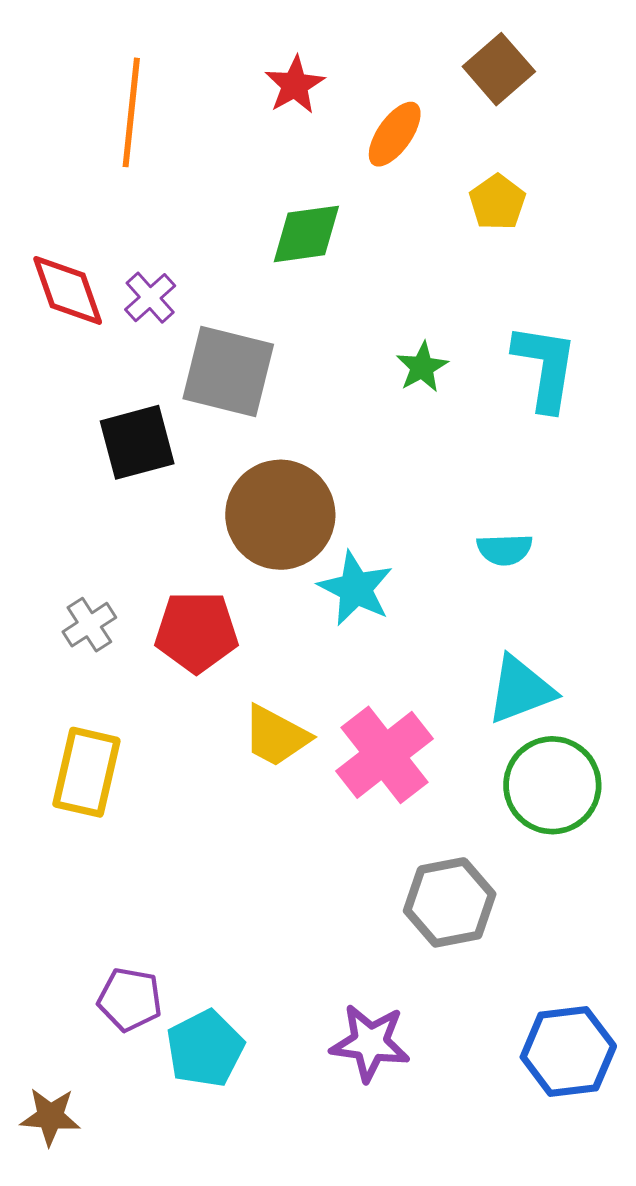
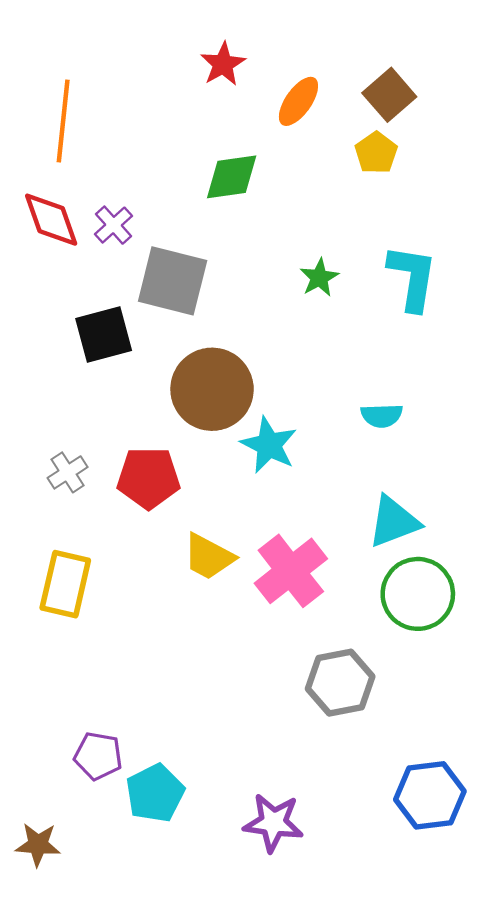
brown square: (499, 69) -> (389, 95), moved
orange line: (131, 112) -> (63, 121), moved
purple star: (370, 1043) -> (273, 823), moved

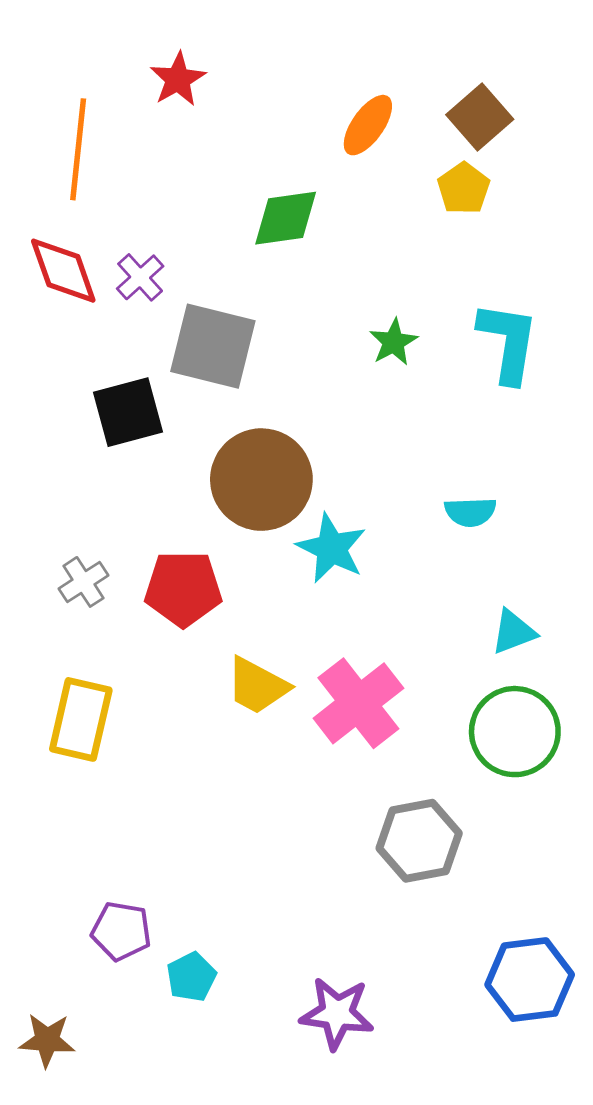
red star: (223, 64) -> (178, 79), moved
cyan triangle: (394, 522) -> (513, 632), moved, size x0.7
cyan pentagon: (155, 793) -> (191, 977), size x0.7

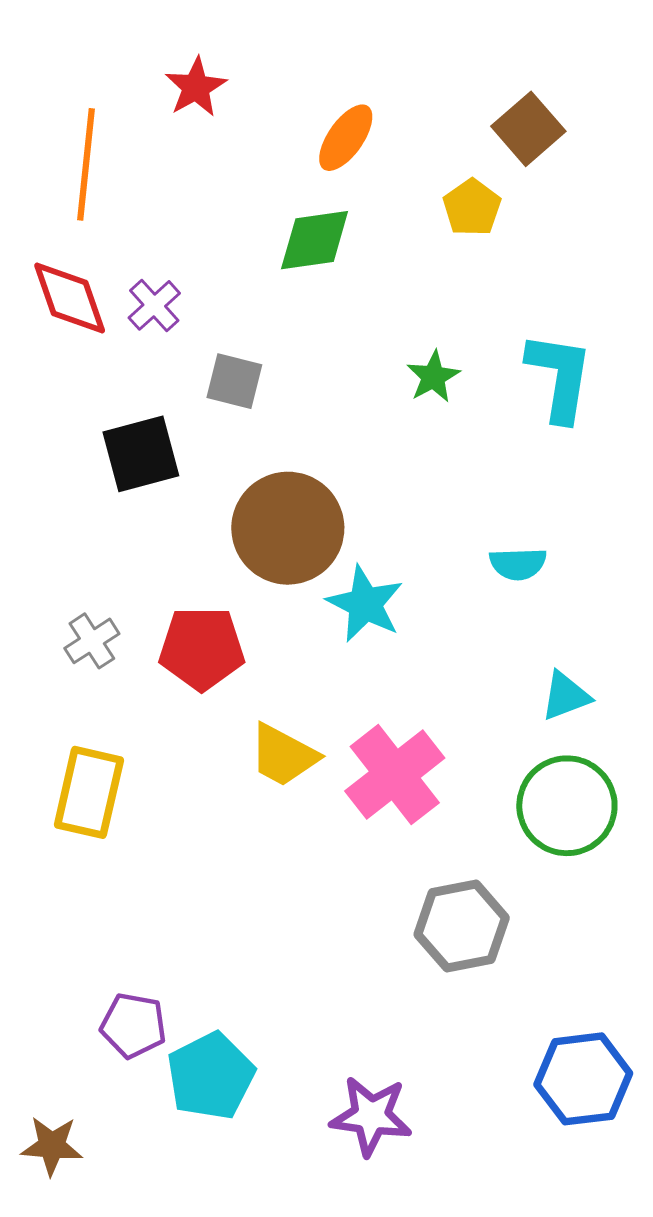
orange ellipse: (368, 125) -> (346, 138), moved
yellow pentagon: (464, 188) -> (472, 207), moved
gray square: (213, 346) -> (234, 381), size x0.6
cyan pentagon: (191, 977) -> (211, 1076), size x1.6

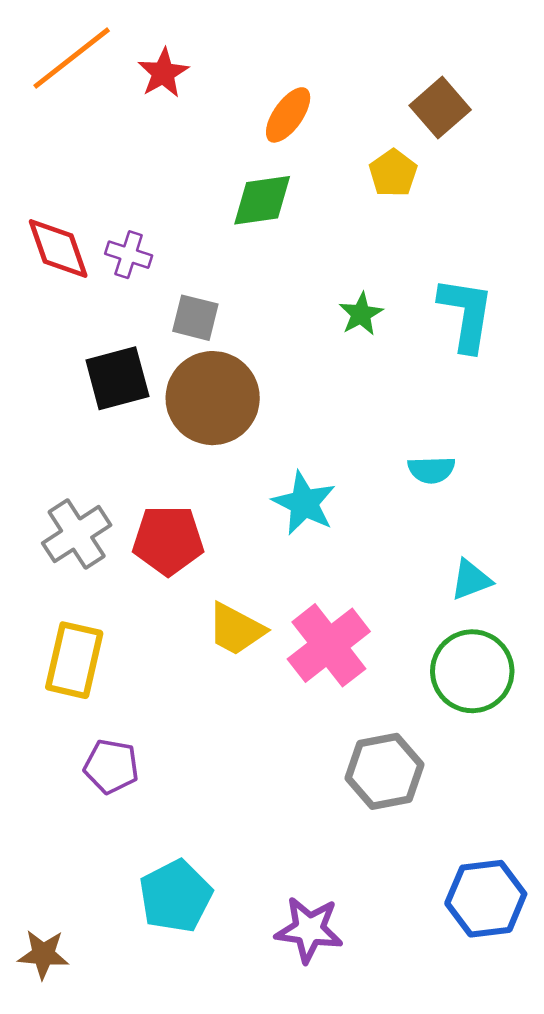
orange line: (86, 164) -> (72, 58), moved, turned 46
purple cross: (154, 305) -> (129, 255), turned -30
brown circle: (288, 528) -> (213, 398), moved
gray cross: (92, 641) -> (77, 534), size x1.5
purple pentagon: (133, 1025) -> (111, 766), moved

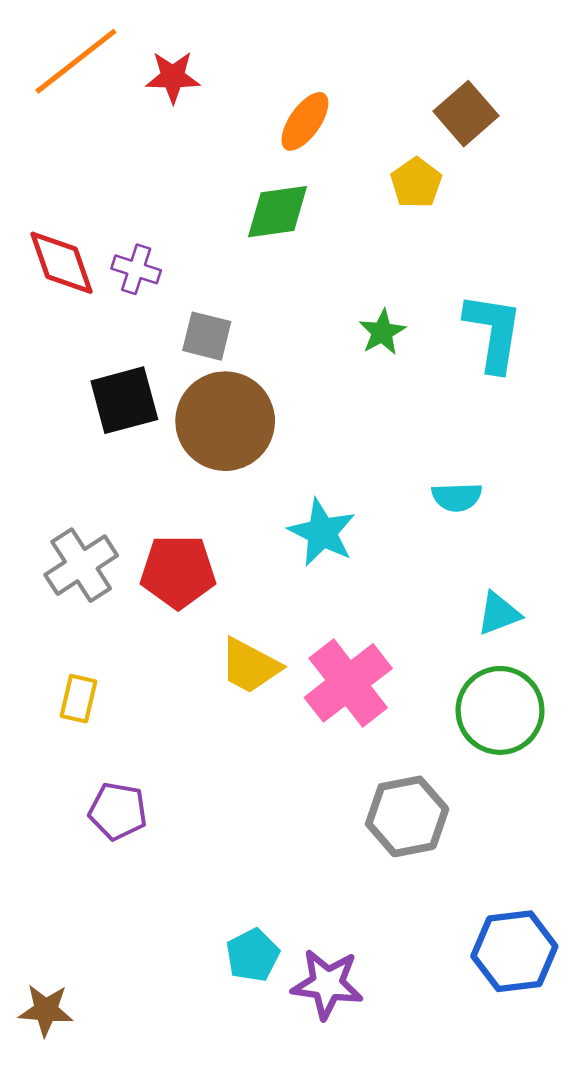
red star: (163, 73) -> (173, 77), turned 30
yellow rectangle: (74, 660) -> (79, 699), size x0.6
cyan pentagon: (176, 896) -> (253, 955), moved, size x0.7

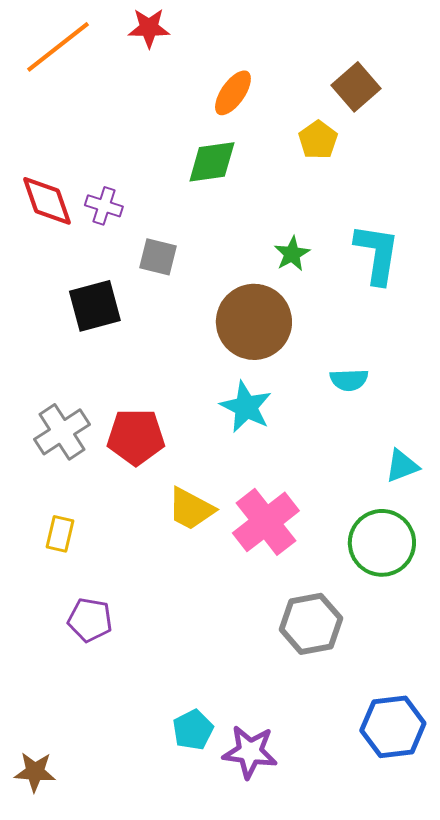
red star: (173, 77) -> (149, 28), moved
brown circle: (225, 421) -> (254, 322), moved
cyan triangle: (499, 614) -> (402, 466), moved

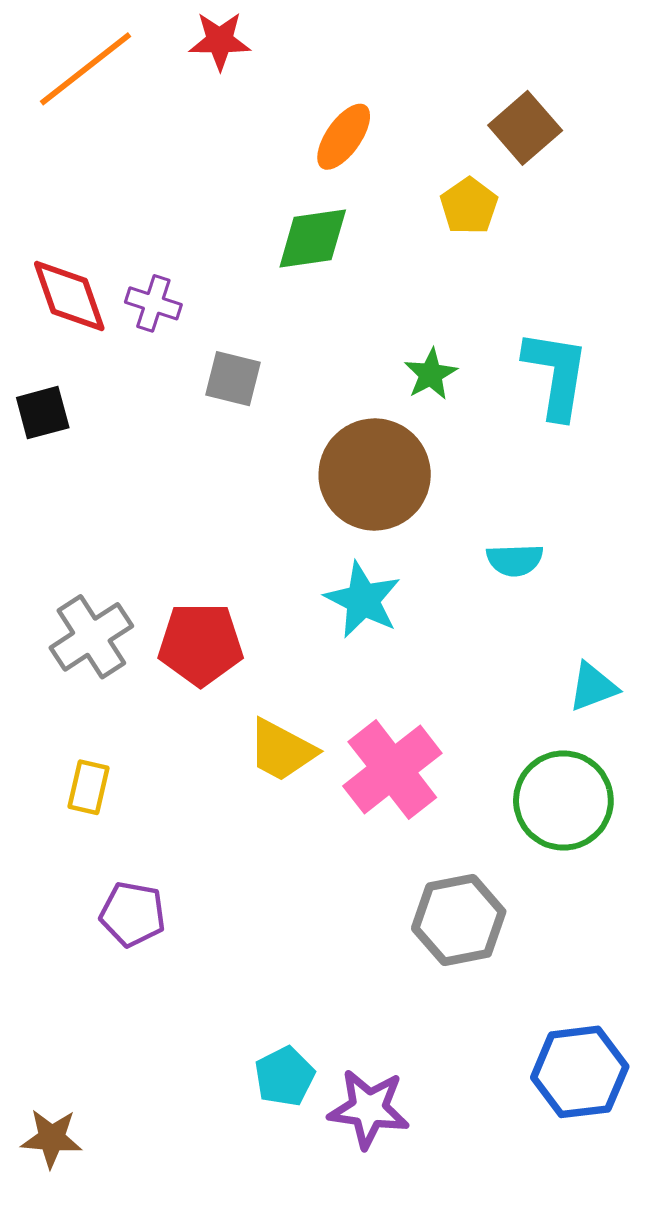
black square: (95, 306) -> (43, 413), moved, size x0.7

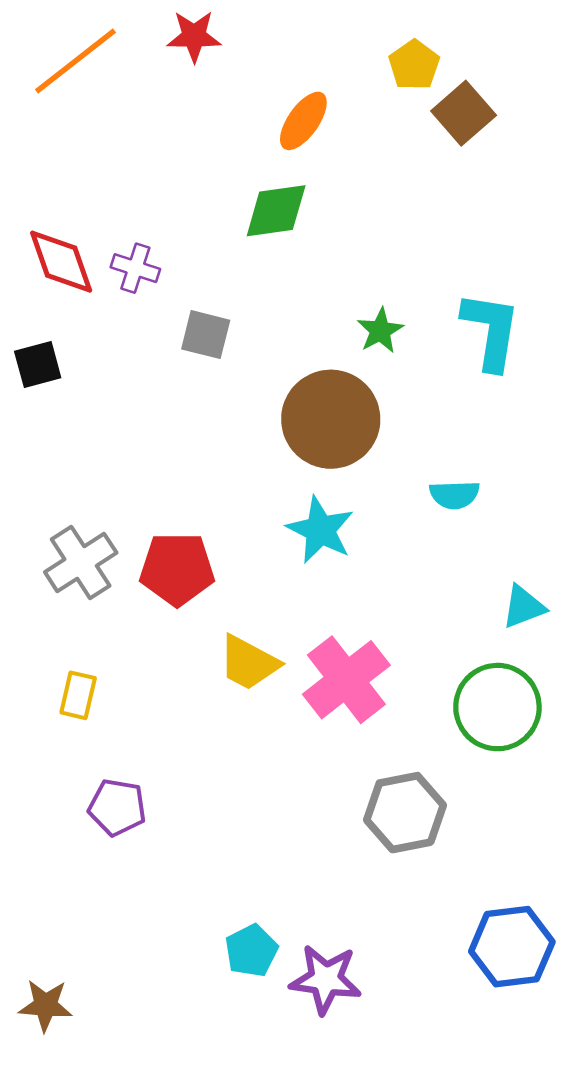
yellow pentagon: (469, 206) -> (414, 65), moved

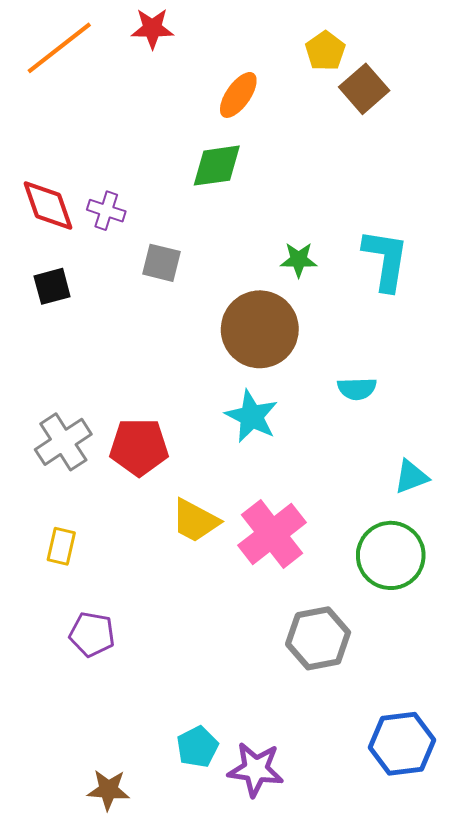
green star: (380, 331) -> (299, 260), turned 30
black square: (38, 365) -> (52, 286), moved
brown star: (45, 1005) -> (108, 790), moved

